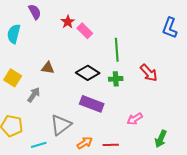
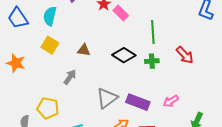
yellow square: (13, 78) -> (50, 45), moved
purple rectangle: (92, 104) -> (138, 102), moved
gray triangle: (61, 125) -> (107, 98), moved

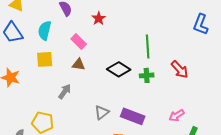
pink rectangle: (121, 13) -> (79, 41), moved
yellow square: (50, 45) -> (45, 59), turned -36
gray triangle: (107, 98) -> (102, 112), size x0.7
pink arrow: (171, 101) -> (177, 115), moved

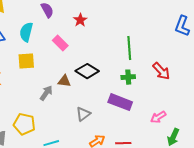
brown triangle: (79, 64) -> (64, 81), moved
black diamond: (119, 69) -> (87, 71), moved
purple rectangle: (133, 116) -> (120, 102), moved

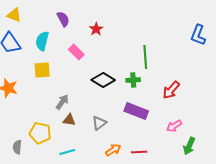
red arrow: (161, 71) -> (171, 90), moved, turned 84
green cross: (128, 77) -> (133, 80), moved
brown triangle: (64, 81) -> (69, 120), moved

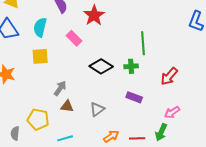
red star: (96, 29) -> (94, 15), size x1.5
purple rectangle: (136, 111) -> (134, 97), size x0.7
green arrow: (189, 146) -> (161, 132), moved

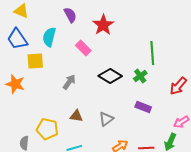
yellow square: (40, 56) -> (35, 61), moved
green cross: (131, 66) -> (140, 76), turned -32
gray arrow: (60, 88) -> (69, 82), moved

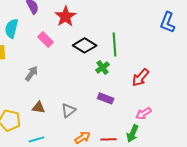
black diamond: (110, 76) -> (85, 45), moved

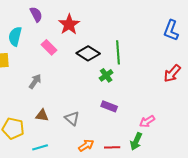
red arrow: (141, 77) -> (172, 73), moved
gray triangle: (69, 110) -> (72, 118), turned -42

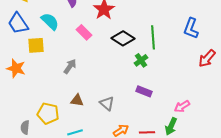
blue L-shape: (171, 30) -> (191, 28), moved
cyan semicircle: (15, 36) -> (50, 21), turned 120

